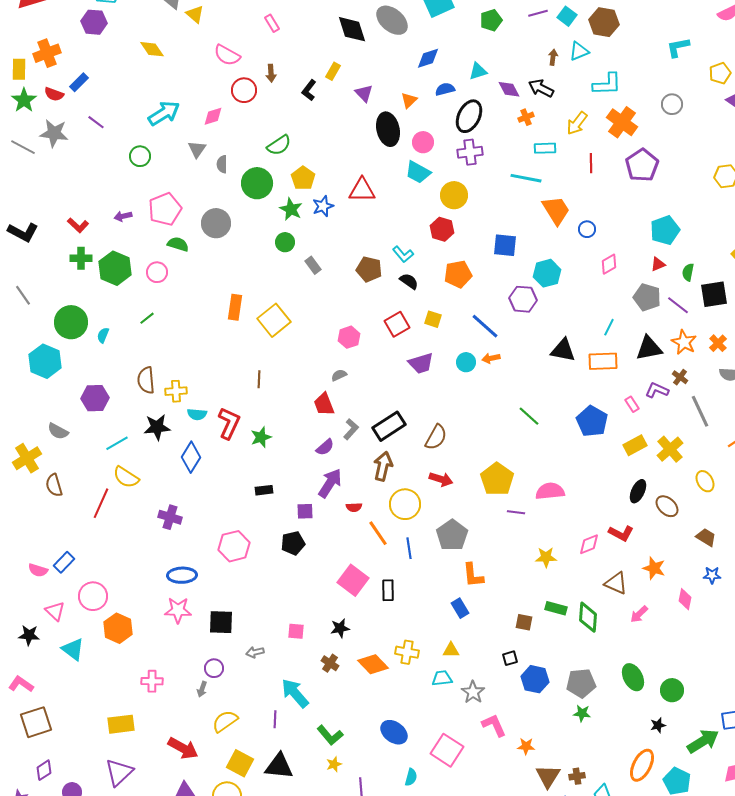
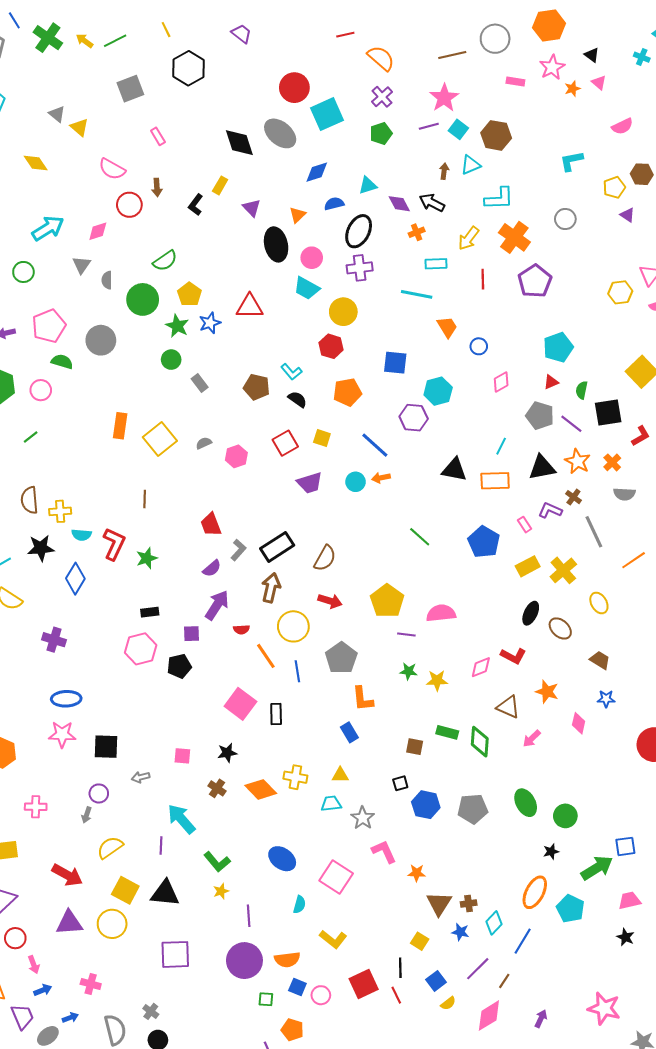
orange trapezoid: (556, 210) -> (447, 327), size x0.7
gray semicircle: (339, 375) -> (204, 443), moved
pink hexagon: (234, 546) -> (141, 649), moved
green star: (582, 713) -> (408, 671), moved

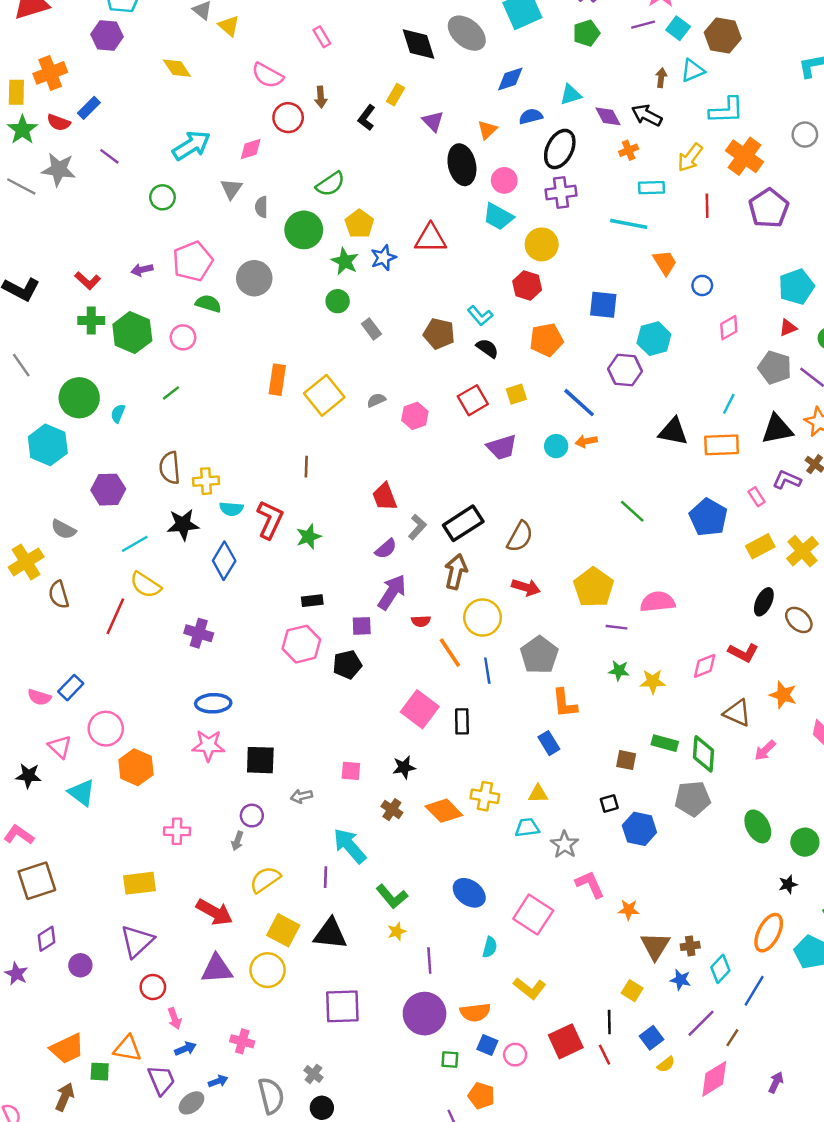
yellow square: (322, 438) -> (516, 394), turned -36
gray pentagon: (473, 809) -> (693, 799), moved

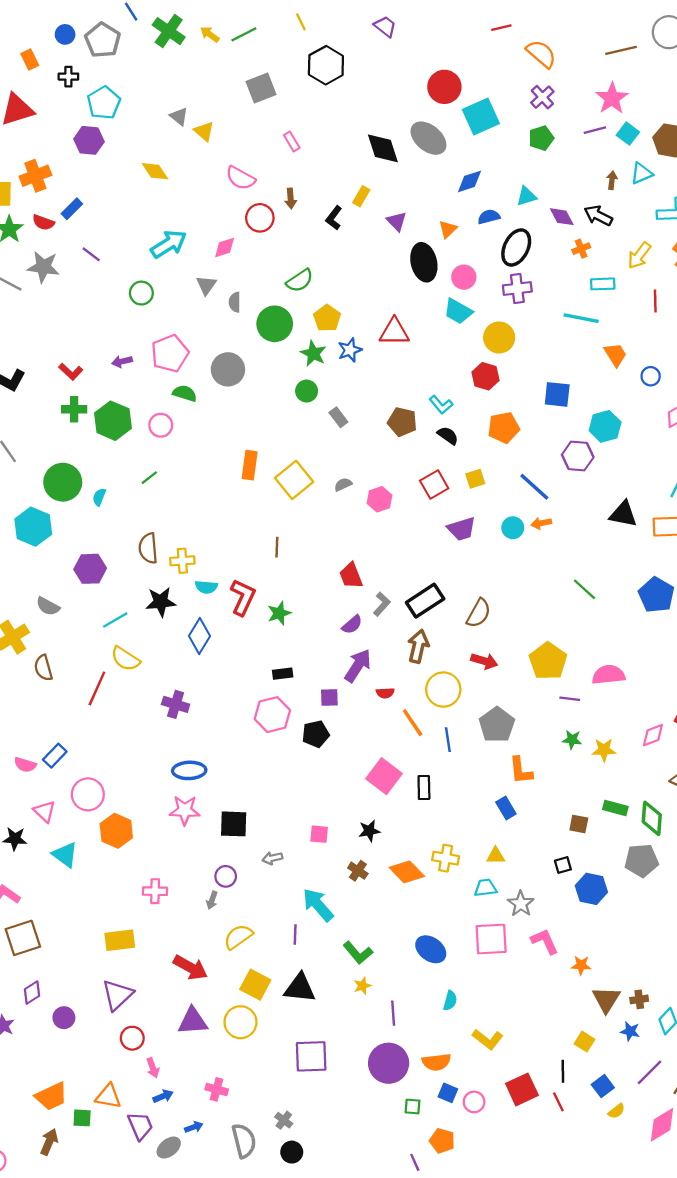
pink square: (533, 915) -> (491, 939), moved, turned -36

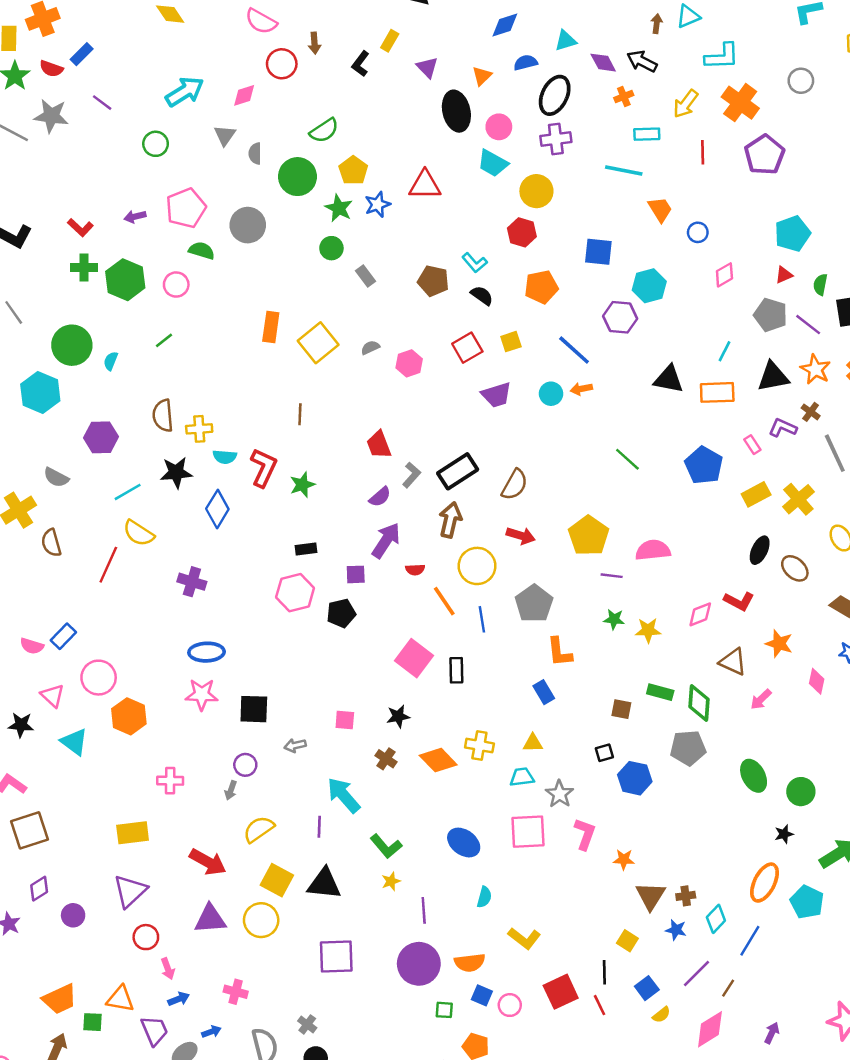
pink L-shape: (545, 941) -> (585, 834), turned 44

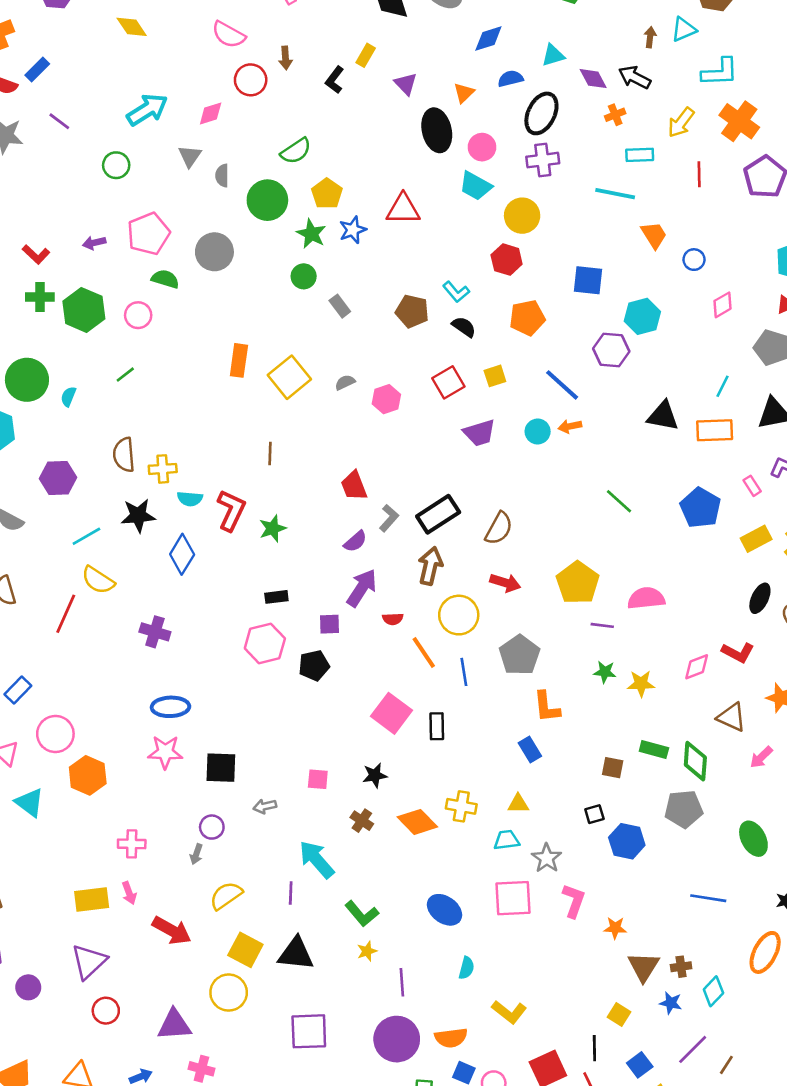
purple triangle: (210, 919) -> (174, 1025), moved
blue line: (750, 941) -> (708, 898), moved, turned 68
pink arrow: (168, 969) -> (129, 893), moved

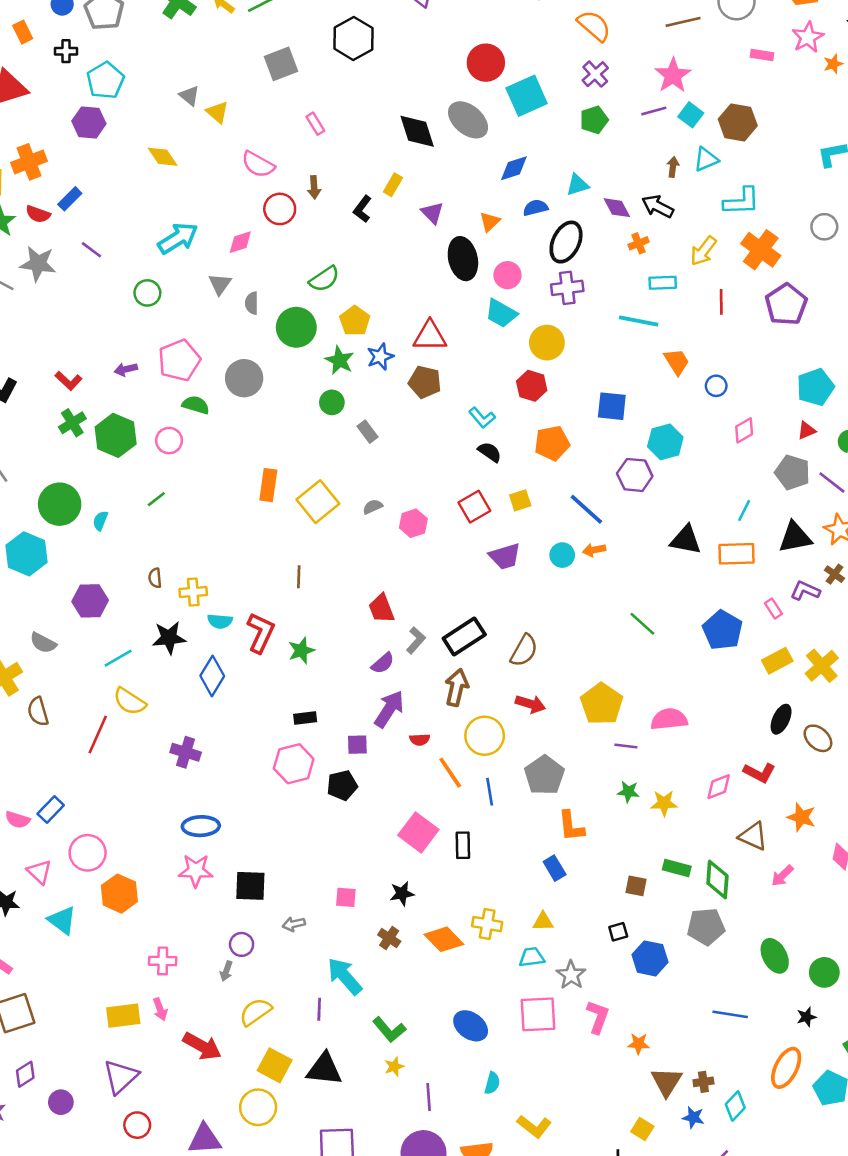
green cross: (40, 297) -> (72, 423), turned -32
brown pentagon: (412, 311) -> (425, 382), moved
brown semicircle: (124, 455) -> (155, 578), size x0.6

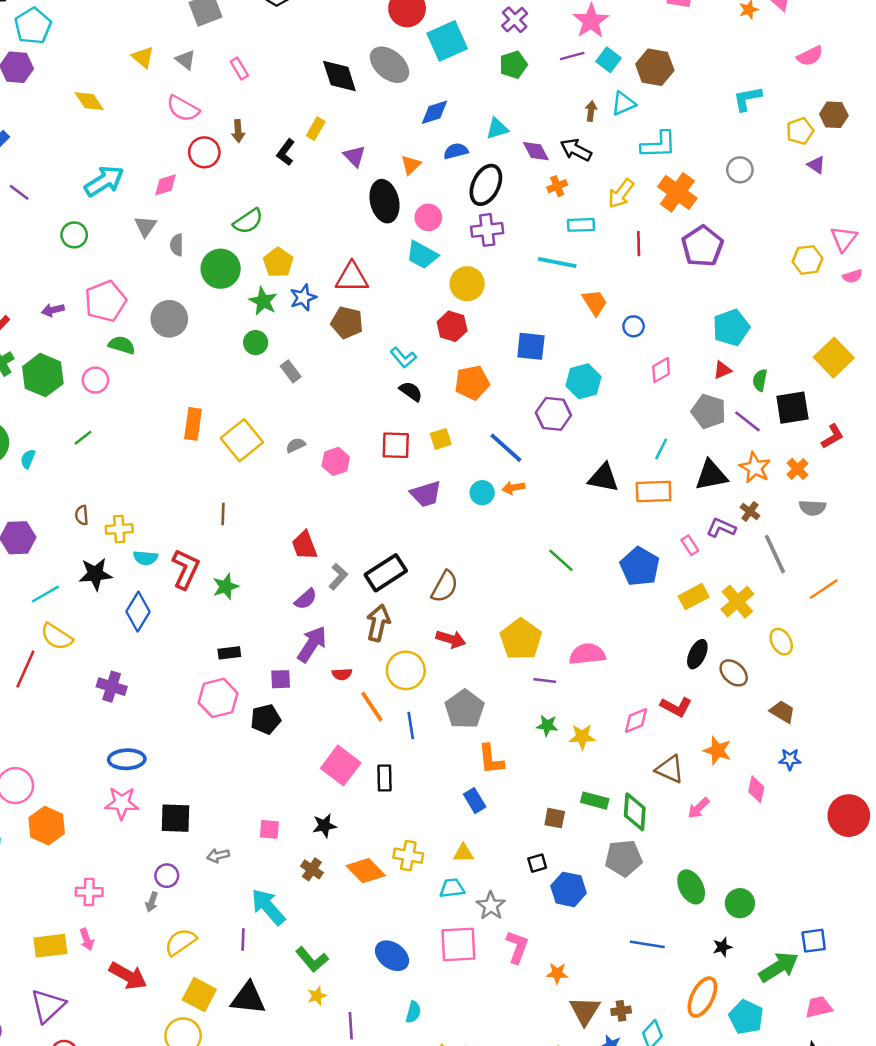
gray triangle: (189, 96) -> (186, 60), moved
red square: (474, 507) -> (396, 445), turned 32

